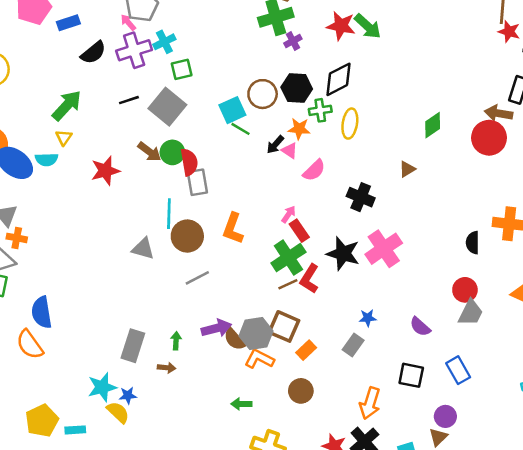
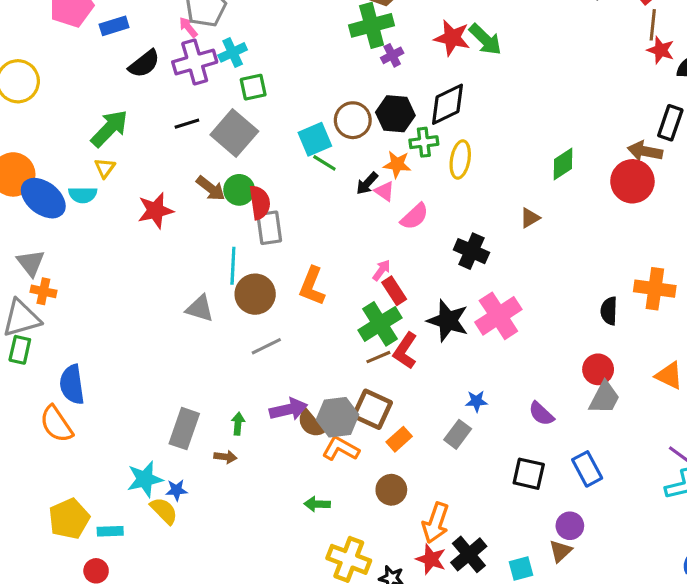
orange arrow: (370, 403) -> (436, 523), moved

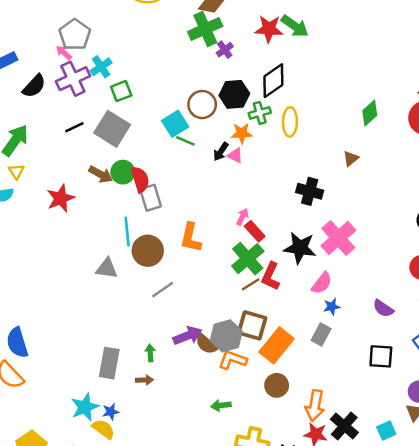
pink semicircle: (415, 216) -> (322, 283), moved
orange rectangle: (399, 439) -> (277, 345), size x1.8

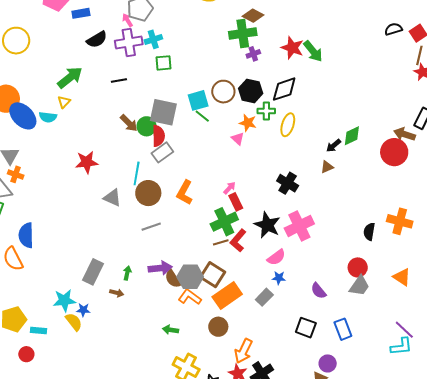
gray square: (112, 129) -> (163, 112), moved, turned -36
black arrow: (221, 152) -> (334, 146), moved
red star: (61, 198) -> (87, 162), moved
gray rectangle: (151, 198) -> (162, 152), turned 55

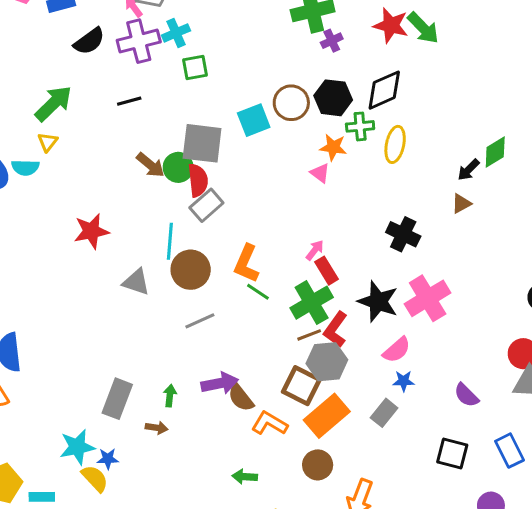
green line: (202, 116) -> (258, 292), moved
gray hexagon: (190, 277) -> (327, 362), moved

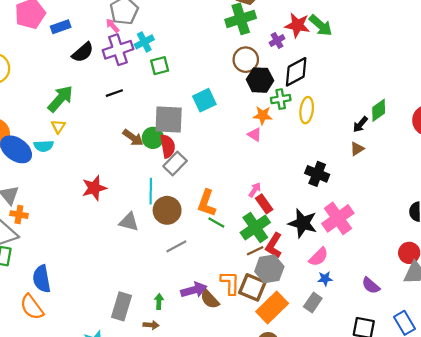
purple cross: (332, 41) -> (277, 41), moved
brown circle: (291, 103) -> (246, 60), moved
orange L-shape: (269, 423) -> (230, 283), moved, turned 65

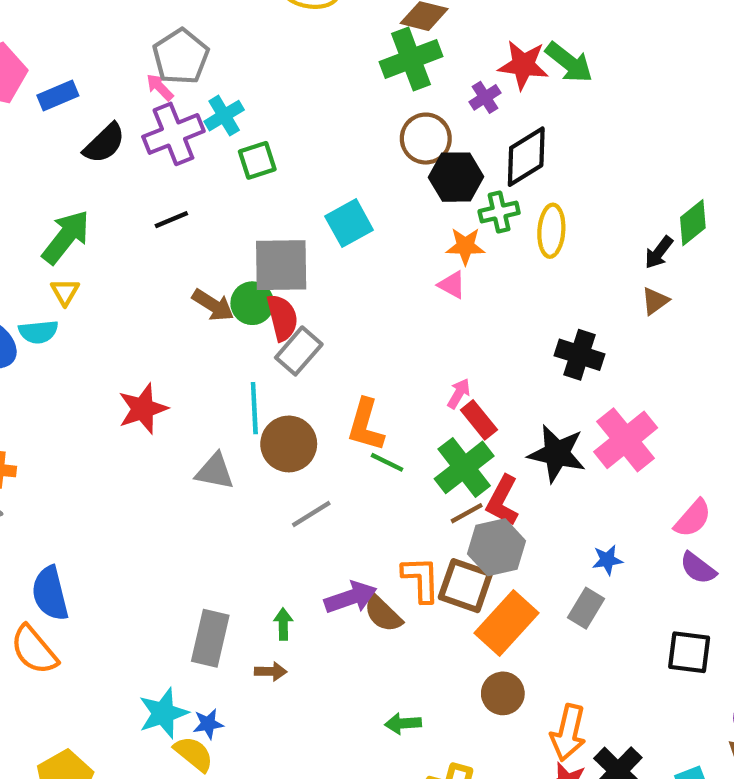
pink semicircle: (319, 257) -> (693, 518), moved

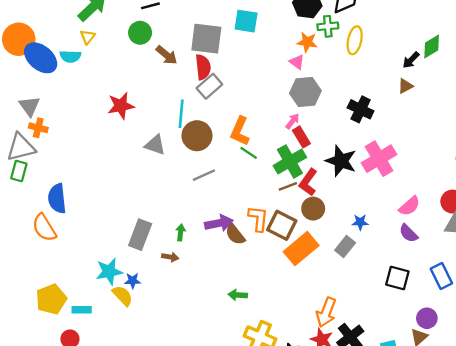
cyan square: (349, 223) -> (246, 21), turned 30
green circle: (252, 303) -> (140, 33), moved
gray hexagon: (496, 547) -> (305, 92), moved
brown circle: (503, 693) -> (313, 209), moved

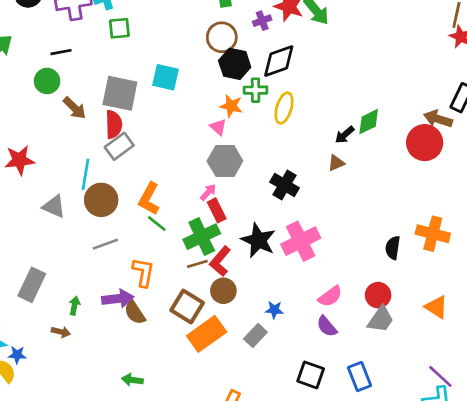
orange L-shape: (258, 219) -> (143, 272), moved
gray rectangle: (140, 235) -> (32, 285), moved

